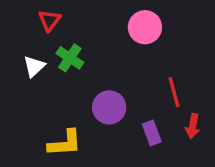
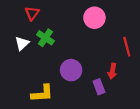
red line: (174, 92) -> (127, 47), moved
red arrow: (193, 126) -> (112, 71), moved

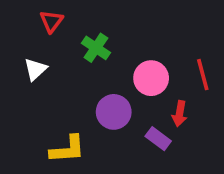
pink circle: (94, 18) -> (151, 78), moved
green cross: (45, 38) -> (96, 48), moved
purple rectangle: (99, 87) -> (158, 139), turned -32

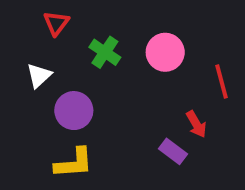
pink circle: (151, 78) -> (165, 52), moved
purple circle: (114, 112) -> (74, 111), moved
red arrow: (180, 114) -> (196, 124), turned -40

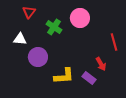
pink circle: (165, 52) -> (80, 18), moved
white triangle: (39, 76) -> (20, 39), turned 48
yellow L-shape: (74, 163) -> (64, 76), moved

